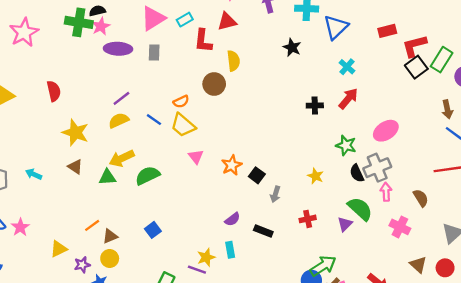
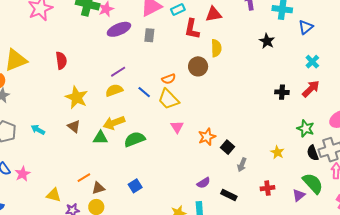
blue triangle: (336, 27) -> (306, 27), size x0.7
purple ellipse: (118, 49) -> (119, 29), turned -30
yellow triangle: (59, 249) -> (54, 195), turned 35

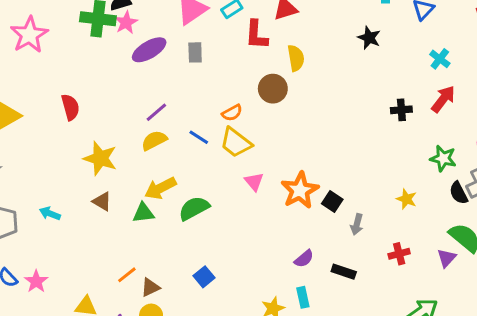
orange star: (207, 137) -> (300, 190), size x1.4

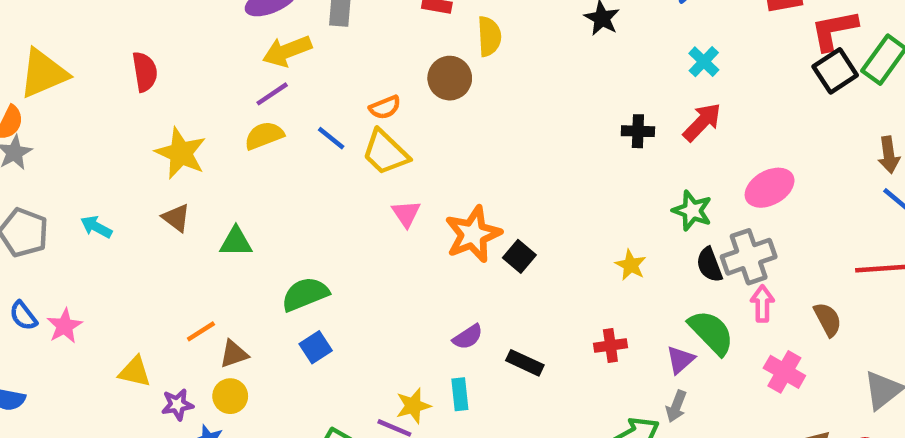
yellow arrow: (160, 188) -> (287, 51), moved
green semicircle: (194, 208) -> (305, 294), moved
gray arrow: (357, 224) -> (676, 406), moved

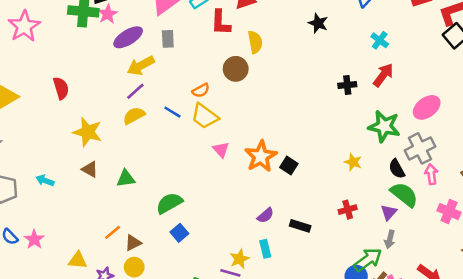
green star: (692, 211) -> (384, 126), size x1.4
black semicircle: (709, 265) -> (397, 169), moved

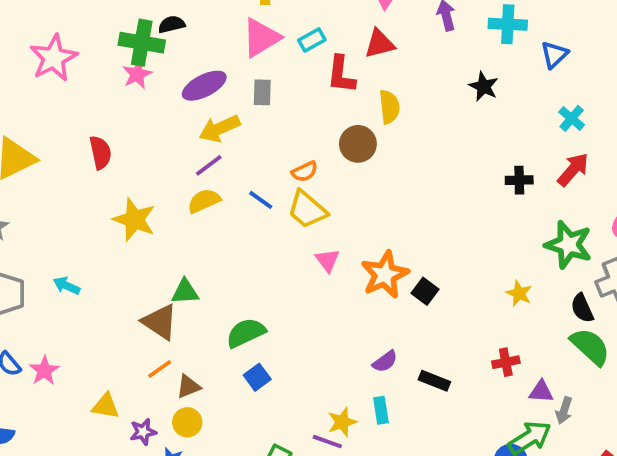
pink star: (108, 14) -> (137, 74), moved
brown triangle: (90, 169) -> (160, 322), moved, size x1.5
purple triangle: (389, 212) -> (541, 392), moved, turned 48

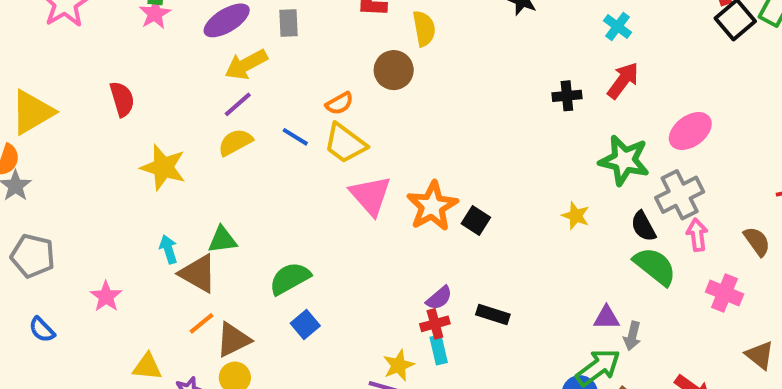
pink triangle: (327, 260) -> (370, 196), size x1.6
cyan arrow: (67, 286) -> (168, 249), moved, turned 52
red cross: (506, 362) -> (435, 324), moved
pink star: (44, 371) -> (106, 296), moved
brown triangle: (188, 387) -> (233, 340), size x1.4

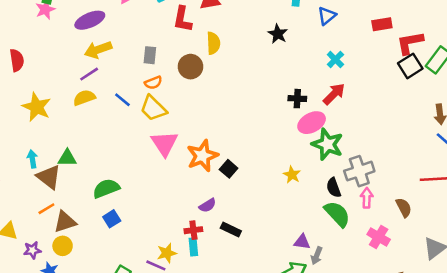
gray rectangle: (288, 23) -> (150, 55), moved
pink ellipse: (690, 131) -> (312, 123), moved
purple semicircle: (439, 298) -> (208, 205), moved

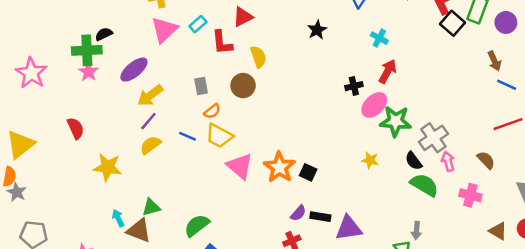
black star: (278, 34) -> (317, 30), turned 30
black rectangle: (231, 230) -> (320, 217), moved
purple triangle: (302, 242) -> (349, 228), moved, size x1.6

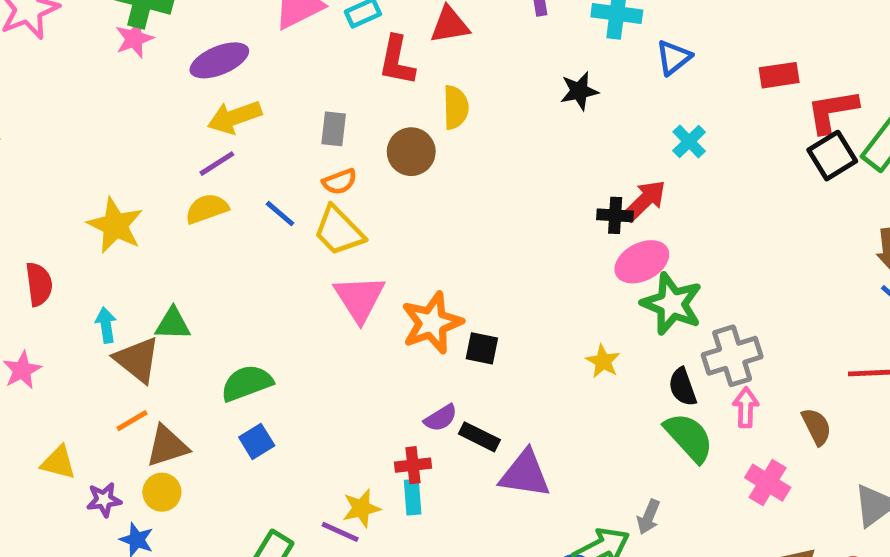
red arrow: (388, 71) -> (645, 201), moved
red semicircle: (76, 128) -> (39, 284), moved
black square: (308, 172) -> (482, 348), turned -30

